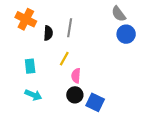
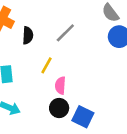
gray line: (70, 28) -> (65, 33), moved, turned 36

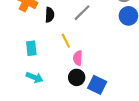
yellow line: (47, 65) -> (66, 41), turned -56

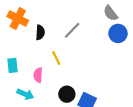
cyan rectangle: (31, 48) -> (13, 65), moved
pink semicircle: (78, 58) -> (38, 75), moved

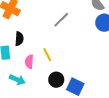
black semicircle: (40, 32) -> (19, 39), moved
yellow line: (56, 58) -> (47, 55), moved

